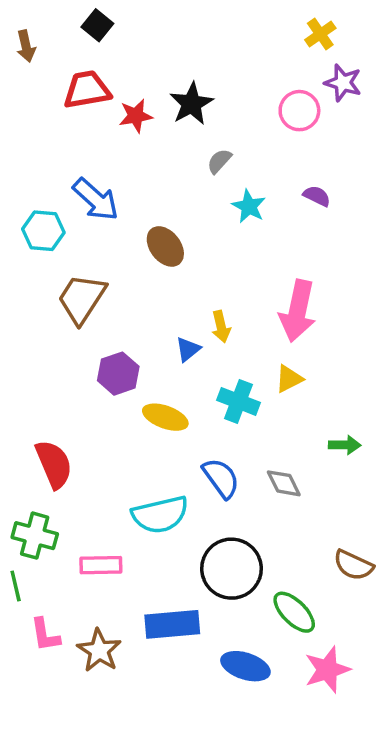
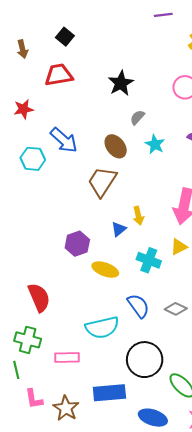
red star: (136, 116) -> (23, 109), moved
brown ellipse: (165, 246) -> (116, 146), moved
brown trapezoid: (82, 299) -> (102, 182), moved
gray diamond: (284, 483) -> (176, 309), turned -40

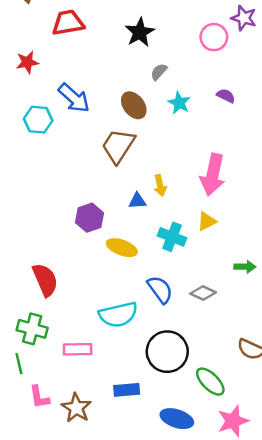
blue triangle: (119, 229) -> (137, 201), turned 35
blue rectangle: (109, 393) -> (127, 390), size x0.7

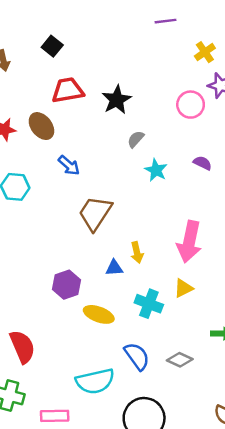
red trapezoid: (68, 23) -> (68, 90), moved
blue arrow: (74, 98) -> (69, 165), moved, size x0.7
brown ellipse: (134, 105) -> (41, 126), moved

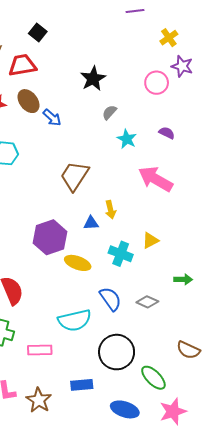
red trapezoid: (68, 90) -> (22, 65), moved
blue arrow: (69, 165) -> (52, 117), moved
pink arrow: (189, 242) -> (155, 179), moved, turned 108
purple hexagon: (67, 285) -> (50, 237), size x1.4

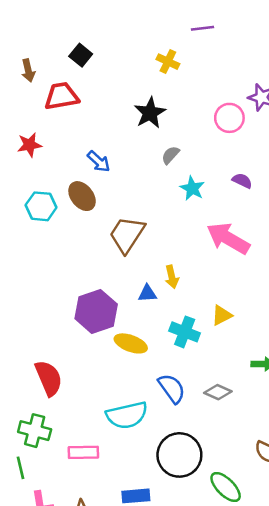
yellow cross: (169, 38) -> (168, 62), moved, turned -30
brown ellipse: (28, 101) -> (82, 196), moved

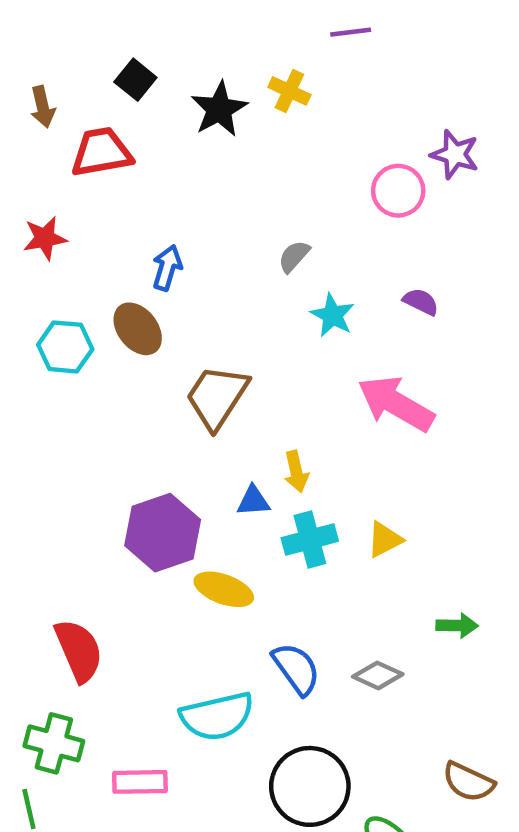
black star: (150, 113) -> (219, 109), moved
blue arrow: (99, 161) -> (167, 268), turned -115
cyan cross: (185, 332) -> (310, 540), moved, turned -36

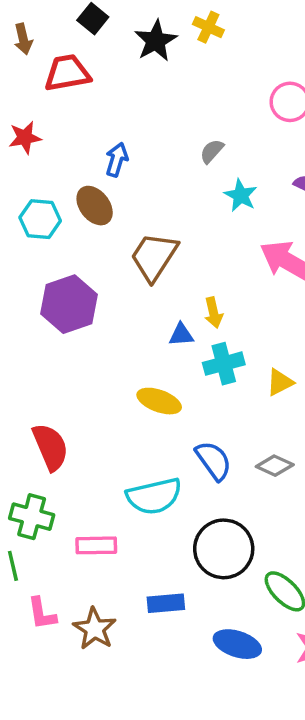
purple hexagon: (163, 533) -> (69, 304), moved
yellow triangle: (385, 540) -> (280, 382), moved

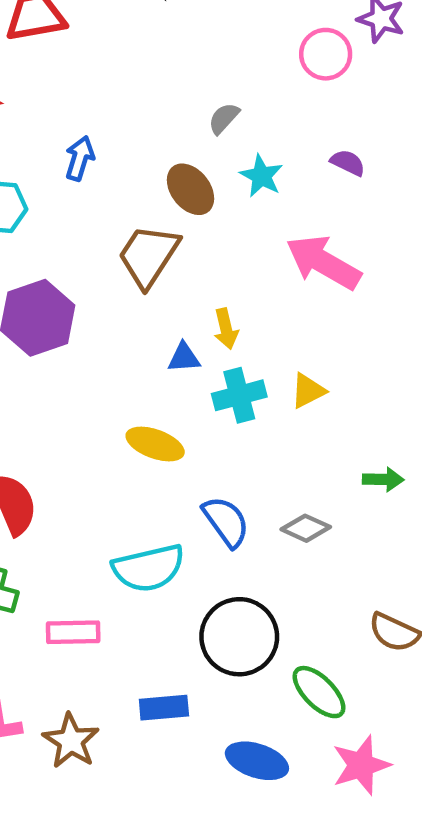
blue arrow: (117, 160) -> (80, 158), moved
brown ellipse: (95, 206) -> (191, 189), moved
yellow triangle: (280, 382) -> (308, 391), moved

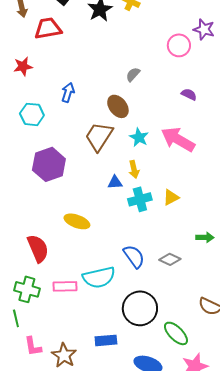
cyan star: (261, 176) -> (139, 137), moved
yellow ellipse: (155, 444) -> (77, 221), moved
pink rectangle: (73, 632) -> (65, 286), moved

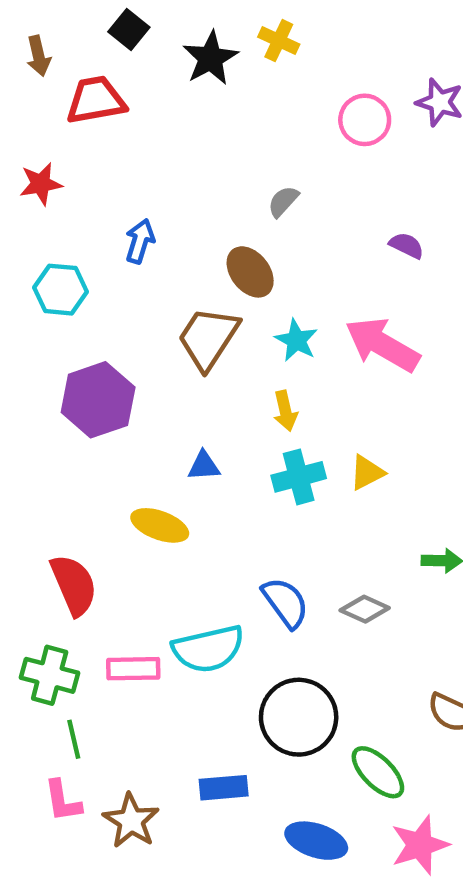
pink circle: (179, 45) -> (365, 120), moved
blue triangle: (115, 182) -> (204, 466), moved
green line: (16, 318) -> (74, 739), moved

